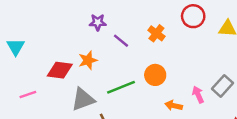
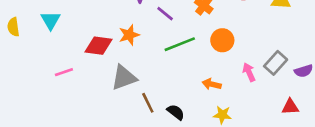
orange circle: (155, 75) -> (222, 40), moved
green line: (121, 87) -> (180, 44), moved
orange arrow: (174, 106) -> (212, 84), moved

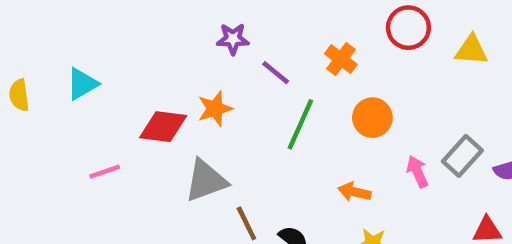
cyan triangle: (51, 20) -> (82, 84), turned 30
green line: (180, 44) -> (300, 124), turned -44

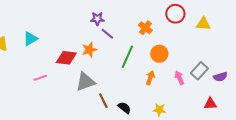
purple line: (276, 73) -> (107, 34), moved
orange arrow: (354, 192) -> (150, 78), moved, turned 96

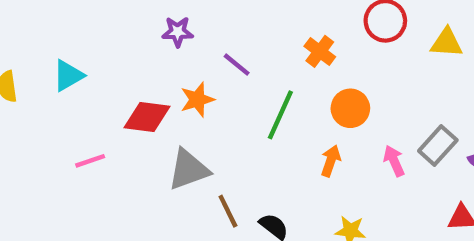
purple star: (97, 19) -> (178, 32), moved

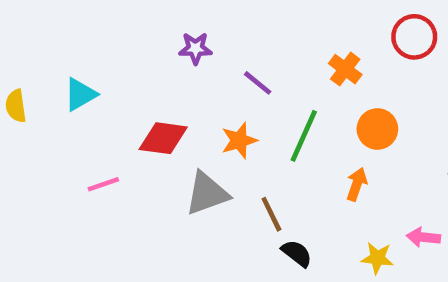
orange star: (197, 100) -> (239, 140), moved
pink arrow: (394, 161) -> (423, 237), moved, turned -60
brown line: (228, 211) -> (271, 214), moved

